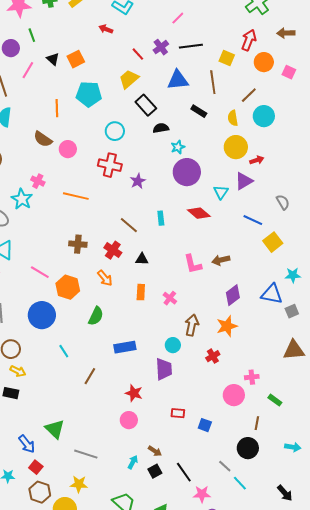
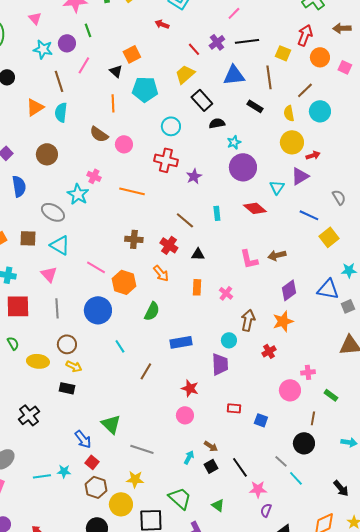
black triangle: (53, 59) -> (116, 71), moved

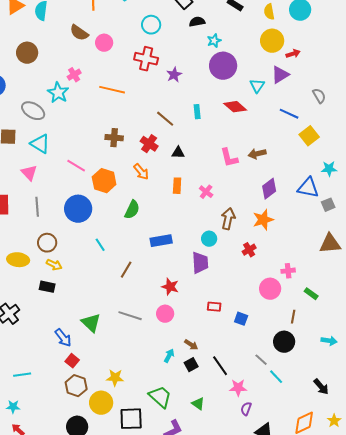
pink cross: (94, 176) -> (74, 75), turned 32
gray line: (142, 449) -> (130, 316), moved
cyan star: (64, 471) -> (13, 407), moved

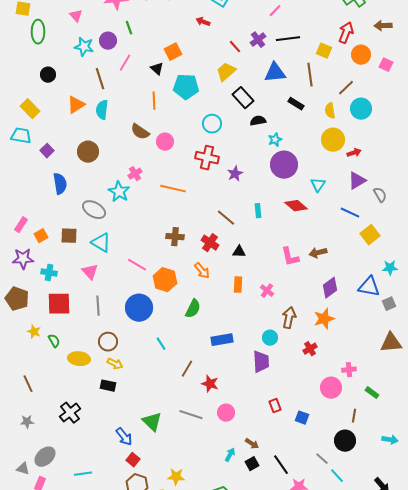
purple triangle: (280, 75) -> (357, 181), moved
red star: (170, 287) -> (210, 384), moved
red rectangle: (214, 307) -> (275, 406), turned 64

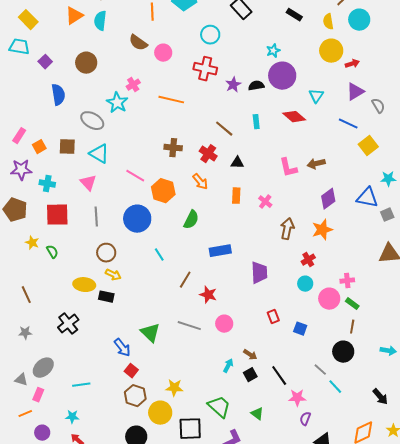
black semicircle: (258, 121) -> (256, 86), moved
cyan circle: (270, 338) -> (305, 284), moved
yellow ellipse: (79, 359) -> (84, 285), moved
green rectangle: (372, 393) -> (352, 304), moved

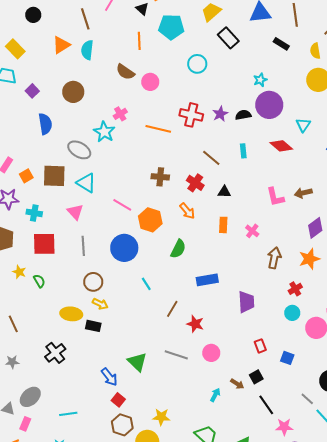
red cross: (205, 69) -> (191, 115), moved
brown square: (67, 147) -> (54, 176), size x1.4
black square: (250, 375) -> (256, 377), moved

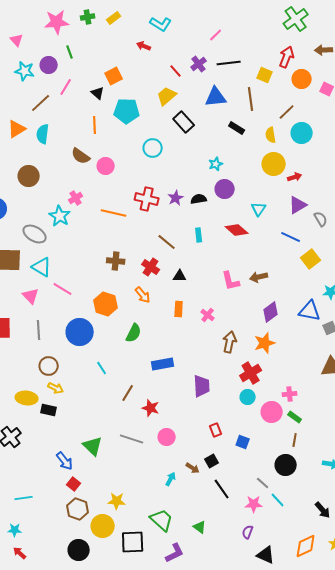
brown line: (85, 19) -> (41, 103), turned 65
purple circle: (269, 105) -> (225, 189), size x0.7
pink line: (122, 205) -> (63, 289), moved
red cross: (295, 289) -> (251, 373), size x1.5
pink star: (284, 427) -> (254, 504), moved

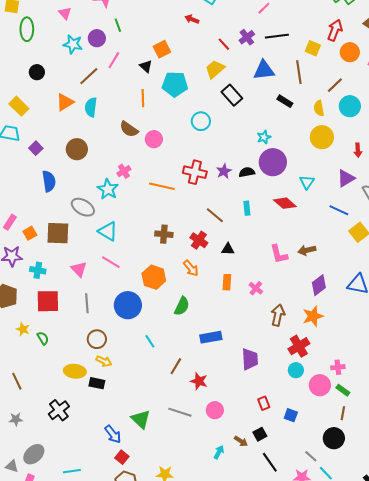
red arrow: (295, 177) -> (358, 150), moved, turned 104
purple circle: (225, 189) -> (273, 162), size x1.4
cyan triangle: (42, 267) -> (108, 231), moved

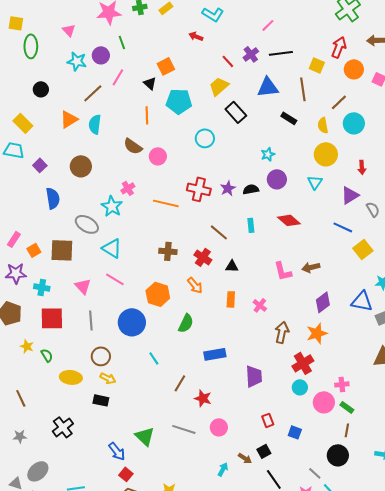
purple circle: (273, 162) -> (277, 179), size x0.7
cyan triangle: (307, 182) -> (315, 182), moved
yellow ellipse: (75, 371) -> (71, 377), moved

